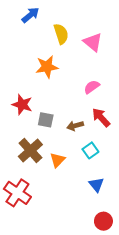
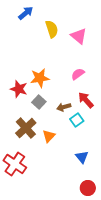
orange star: (47, 67) -> (40, 78), moved
gray square: (46, 120) -> (39, 102), turned 32
cyan square: (90, 150) -> (77, 120), moved

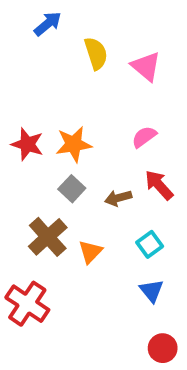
red star: (19, 89) -> (27, 144), moved
cyan square: (77, 120) -> (150, 244), moved

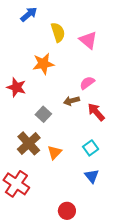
orange star: (74, 144) -> (43, 64), moved
brown arrow: (118, 198) -> (71, 101), moved
red circle: (163, 348) -> (67, 211), moved

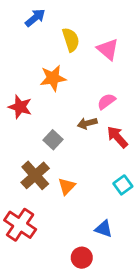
cyan square: (91, 148) -> (123, 185), moved
blue triangle: (92, 176) -> (104, 229), moved, turned -32

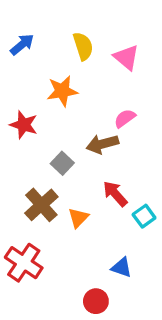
blue arrow: (35, 18) -> (22, 45), moved
brown arrow: (87, 123) -> (102, 144), size x1.4
red arrow: (117, 137) -> (115, 194), moved

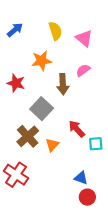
pink semicircle: (125, 118) -> (83, 70), moved
brown arrow: (102, 144) -> (63, 84), moved, turned -78
gray square: (62, 163) -> (42, 109), size x1.5
cyan square: (144, 216) -> (96, 144), turned 32
red circle: (96, 301) -> (87, 197), moved

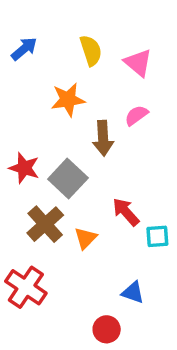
red star: (16, 83) -> (24, 168), moved
red circle: (87, 197) -> (107, 329), moved

